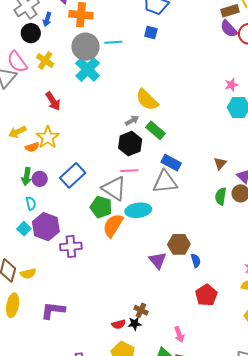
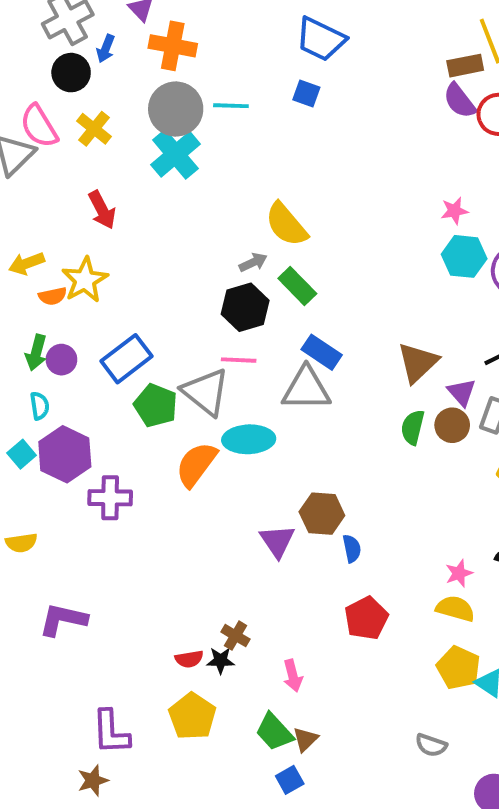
brown triangle: (220, 163) -> (418, 363), size x1.6
green pentagon: (101, 207) -> (156, 405), moved
pink arrow: (179, 334) -> (293, 676), moved

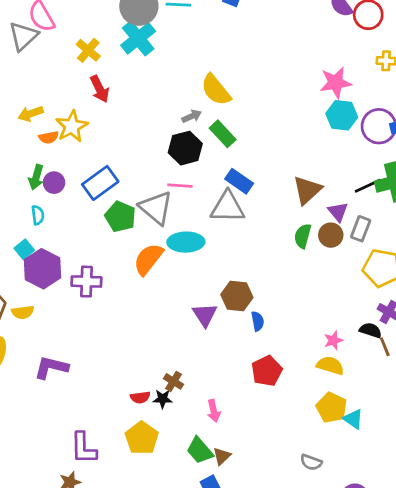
yellow cross: (94, 129) -> (88, 50), moved
red arrow: (102, 210) -> (100, 89), moved
pink star: (454, 211) -> (336, 83), size x1.6
purple hexagon: (65, 454) -> (42, 269), moved

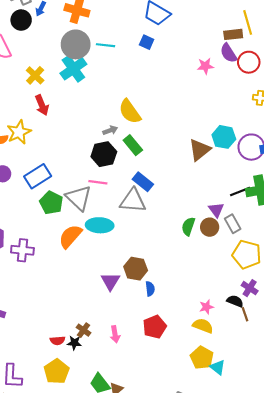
pink star: (336, 83) -> (205, 66), moved, size x0.7
brown triangle: (307, 190) -> (200, 150), moved
gray rectangle: (361, 229) -> (233, 224), turned -54
pink arrow: (214, 411) -> (115, 334), moved

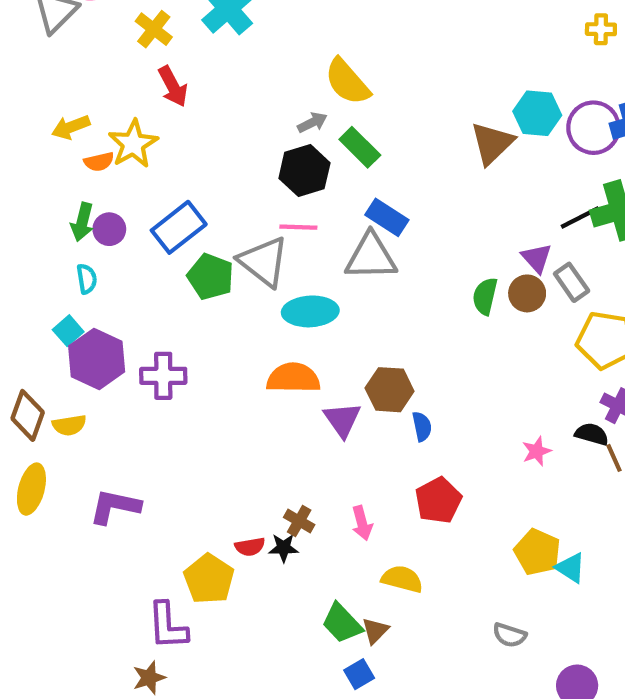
orange semicircle: (70, 236) -> (293, 378), moved, turned 55
yellow semicircle: (203, 326) -> (402, 579), moved
yellow pentagon: (57, 371) -> (209, 579), moved

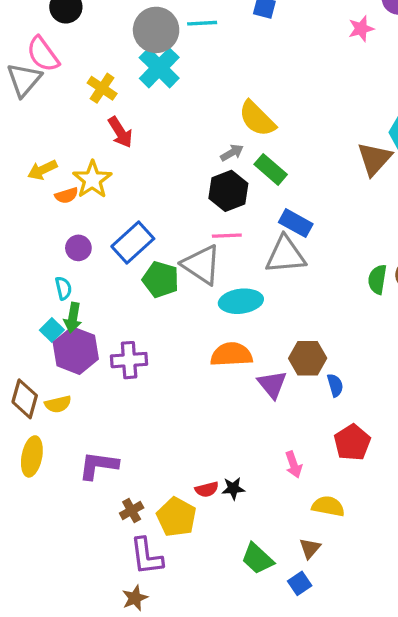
green arrow: (82, 222) -> (73, 318), moved
brown cross: (299, 521) -> (132, 511), moved, turned 35
green trapezoid: (342, 623) -> (257, 559), moved

